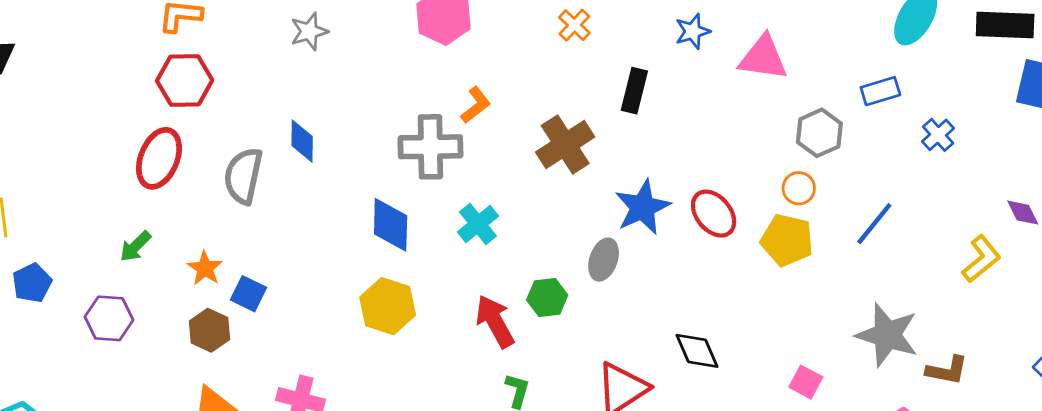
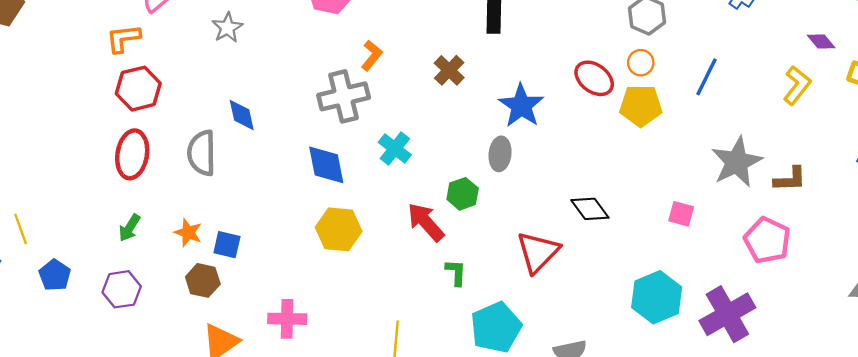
brown cross: (565, 145) -> (449, 70), size x0.7
red ellipse: (714, 214) -> (594, 78), moved
gray star: (887, 335) -> (737, 162), turned -30

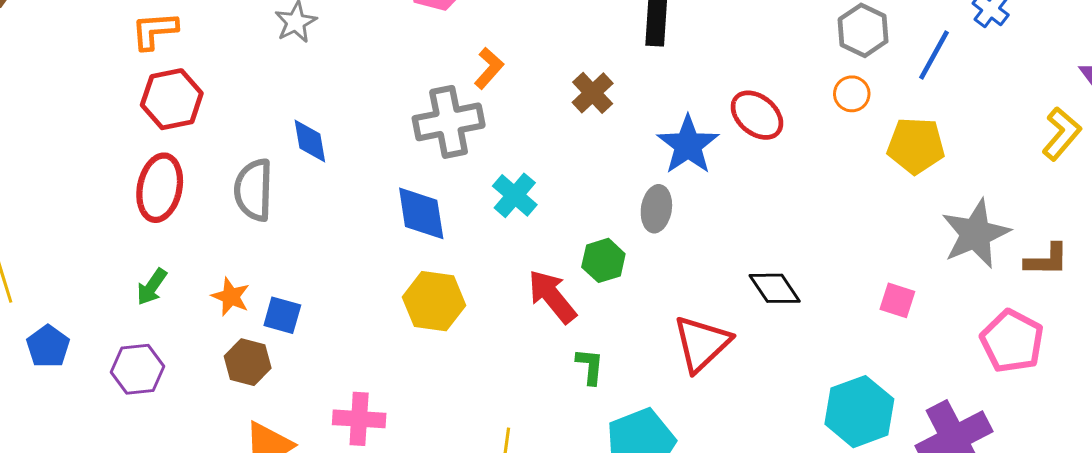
blue line: (706, 77) -> (934, 55), moved
red ellipse: (594, 78) -> (757, 115), moved
yellow pentagon: (641, 106) -> (916, 146), moved

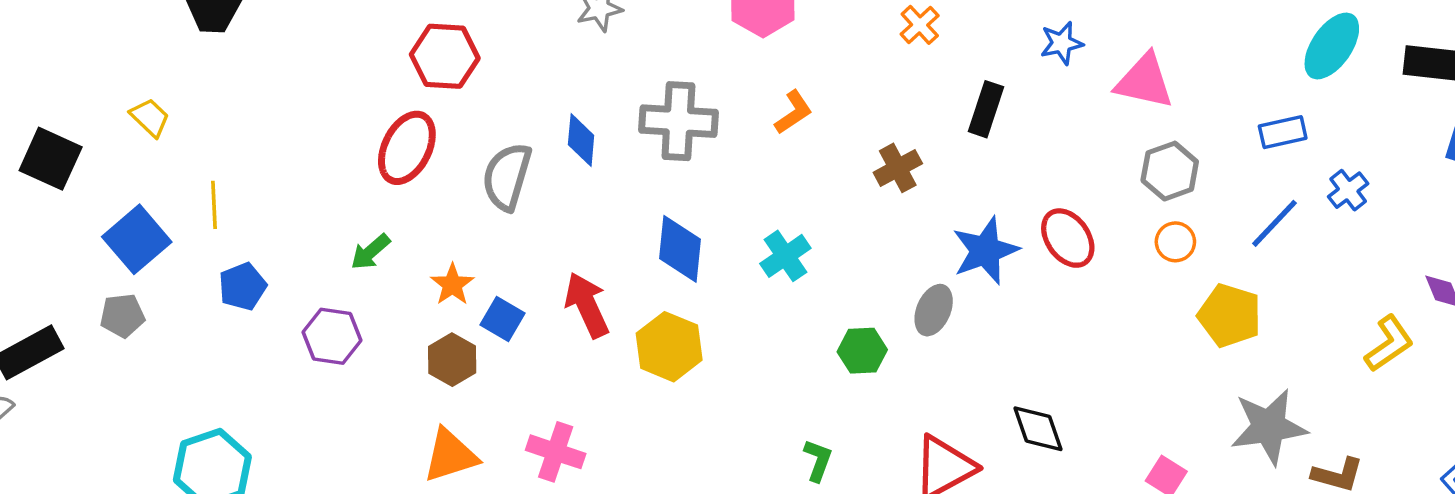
gray hexagon: (863, 30) -> (1170, 171), moved
gray cross: (449, 122) -> (678, 121), moved
red arrow: (552, 296) -> (587, 305), moved

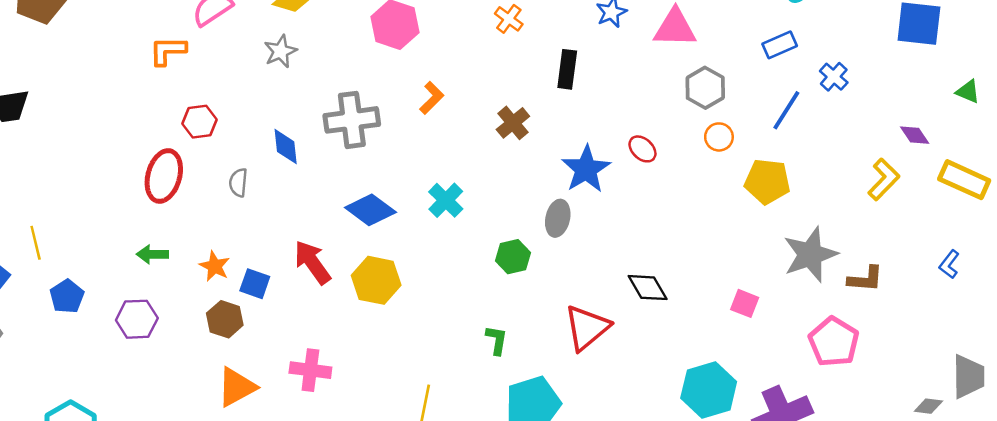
red hexagon: (445, 56) -> (199, 122), moved, size x0.7
gray semicircle: (507, 177) -> (238, 183), size x0.6
red ellipse: (1068, 238) -> (642, 149), size x0.7
blue diamond: (680, 249) -> (370, 210), turned -48
green arrow: (370, 252) -> (152, 254), turned 52

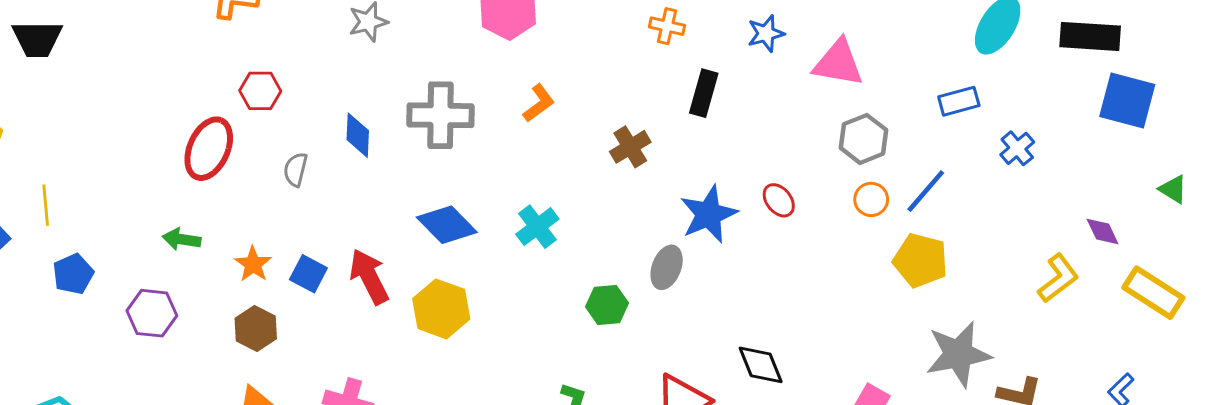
orange cross: (509, 19) -> (667, 26), moved, turned -32
blue line: (786, 110) -> (926, 191), moved
blue square: (255, 284) -> (308, 274), moved

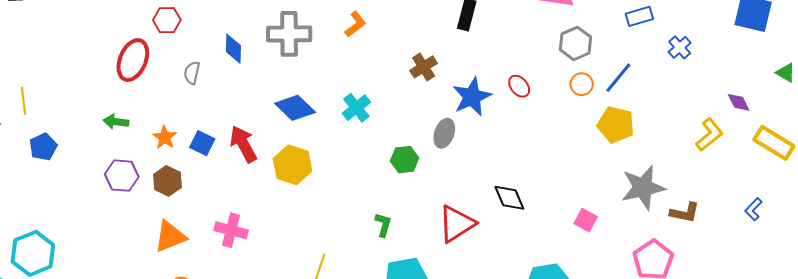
brown cross: (630, 147) -> (424, 67), moved
purple hexagon: (152, 313) -> (122, 176), moved

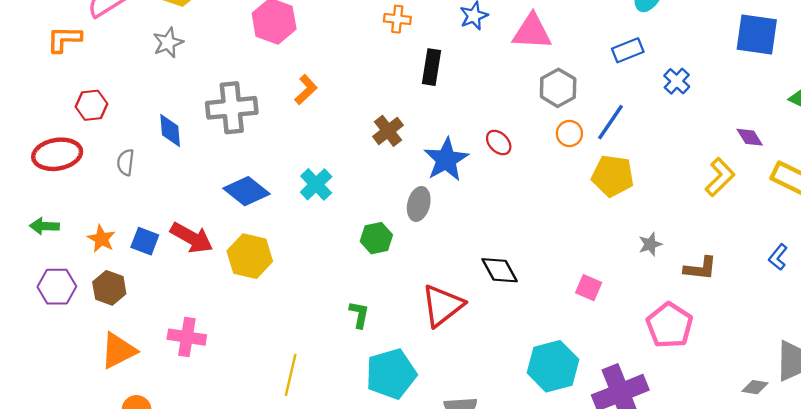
red ellipse: (133, 60) -> (57, 154), turned 63
red arrow: (243, 144) -> (192, 238), turned 153
gray star: (643, 188) -> (650, 244), size x0.5

